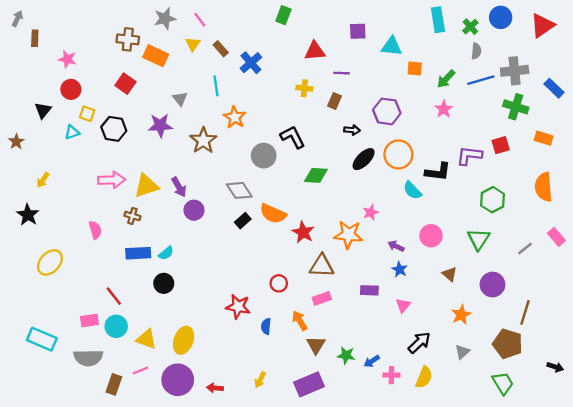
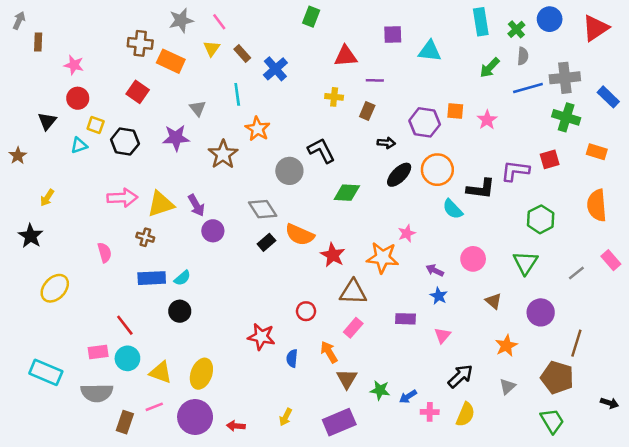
orange square: (415, 68) -> (455, 111), moved
green arrow: (446, 79) -> (490, 68), moved
pink rectangle: (322, 298) -> (353, 328), turned -30

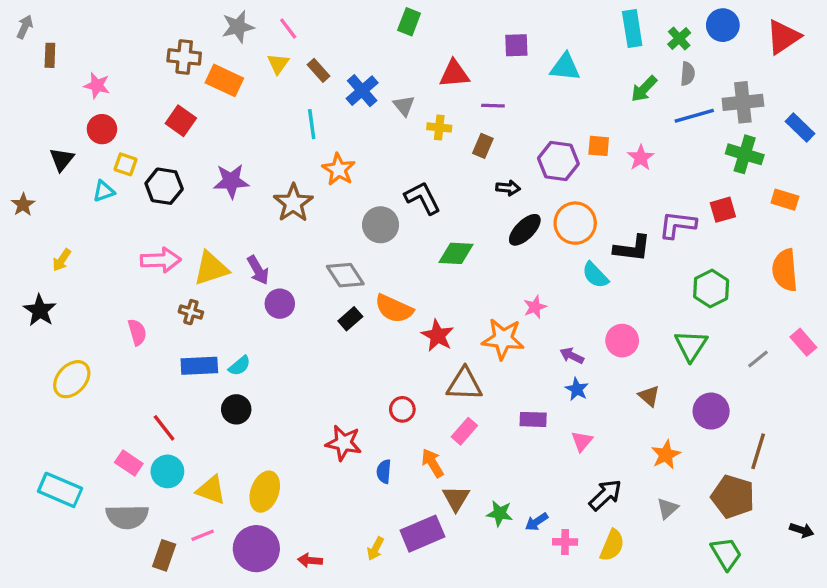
gray triangle: (198, 108) -> (404, 106), moved
pink rectangle: (98, 352) -> (129, 463), turned 42
purple rectangle: (339, 422) -> (422, 534), moved

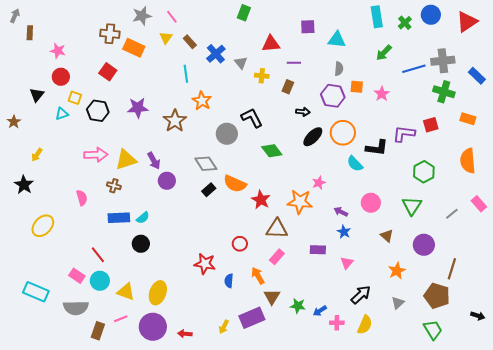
gray semicircle: (688, 74) -> (339, 69), moved
green diamond: (456, 253) -> (272, 151), turned 50

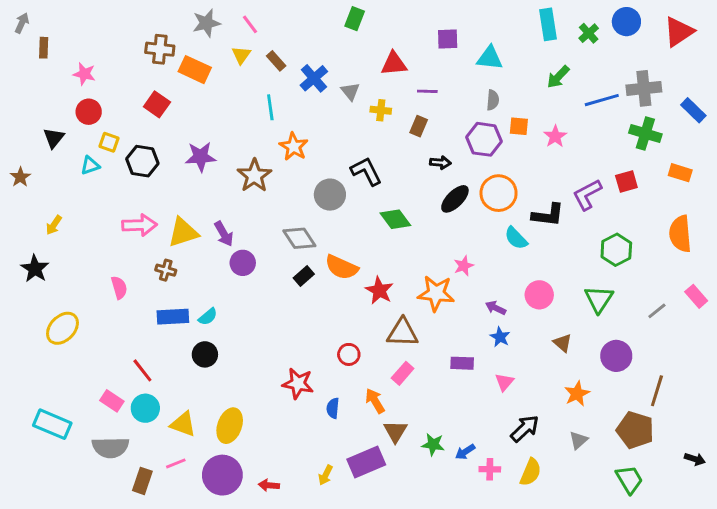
purple L-shape: (404, 134) -> (587, 195), turned -35

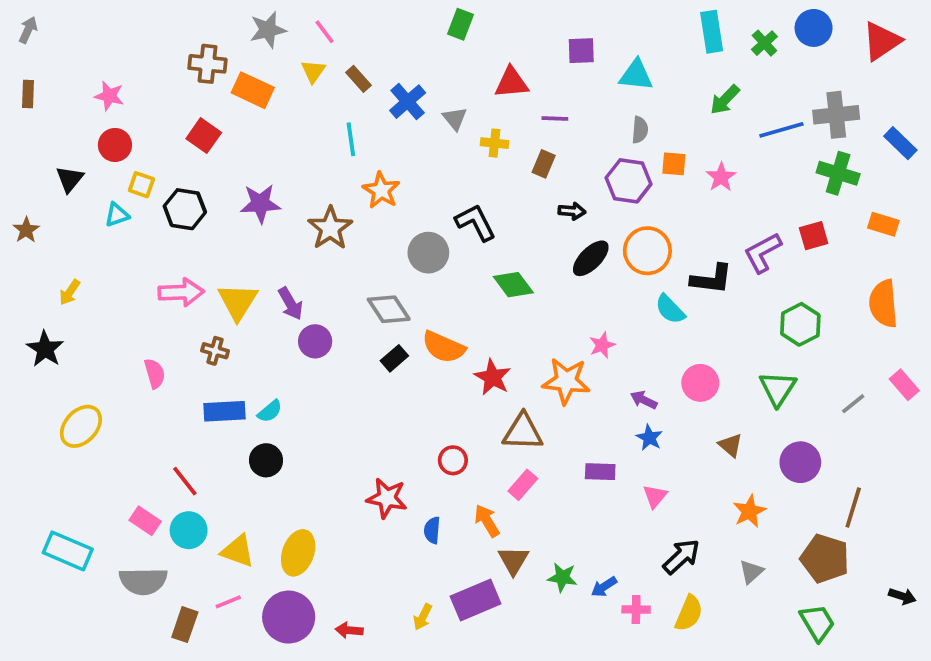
brown rectangle: (44, 48) -> (28, 94), moved
yellow triangle: (183, 232) -> (238, 302), turned -40

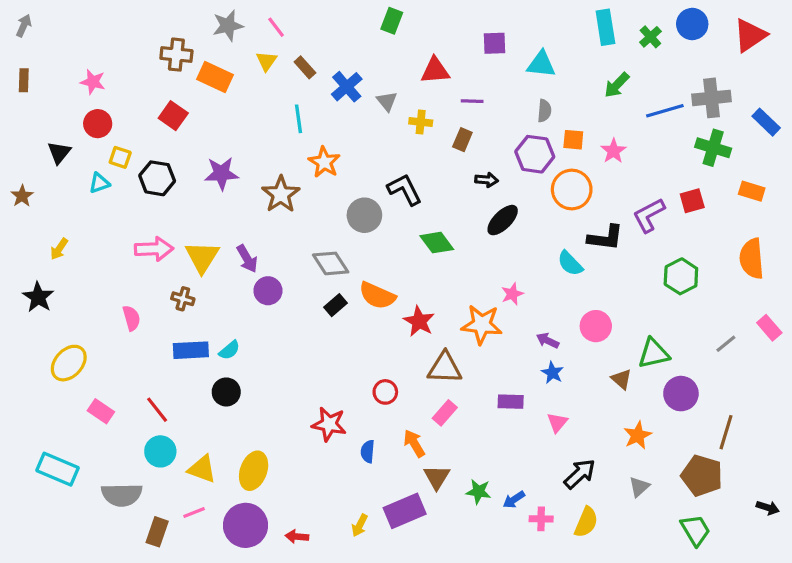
orange circle: (647, 251) -> (572, 190), moved
green triangle: (778, 389) -> (654, 353), moved, turned 44
pink rectangle: (145, 521) -> (101, 411), moved

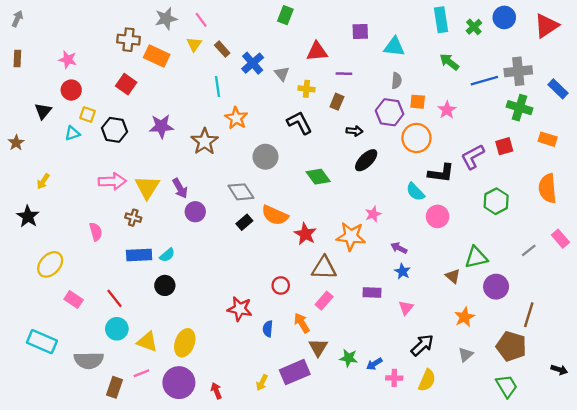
green arrow: (617, 85) -> (449, 62), turned 84
black L-shape: (405, 190) -> (299, 123), moved
pink circle: (596, 326) -> (438, 216), moved
red arrow: (297, 537) -> (216, 391), turned 63

